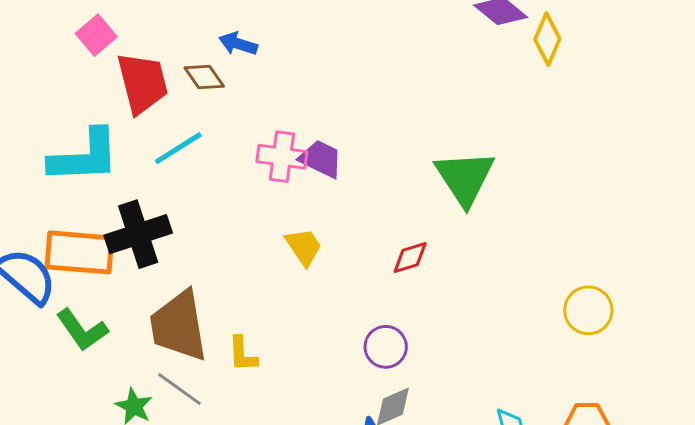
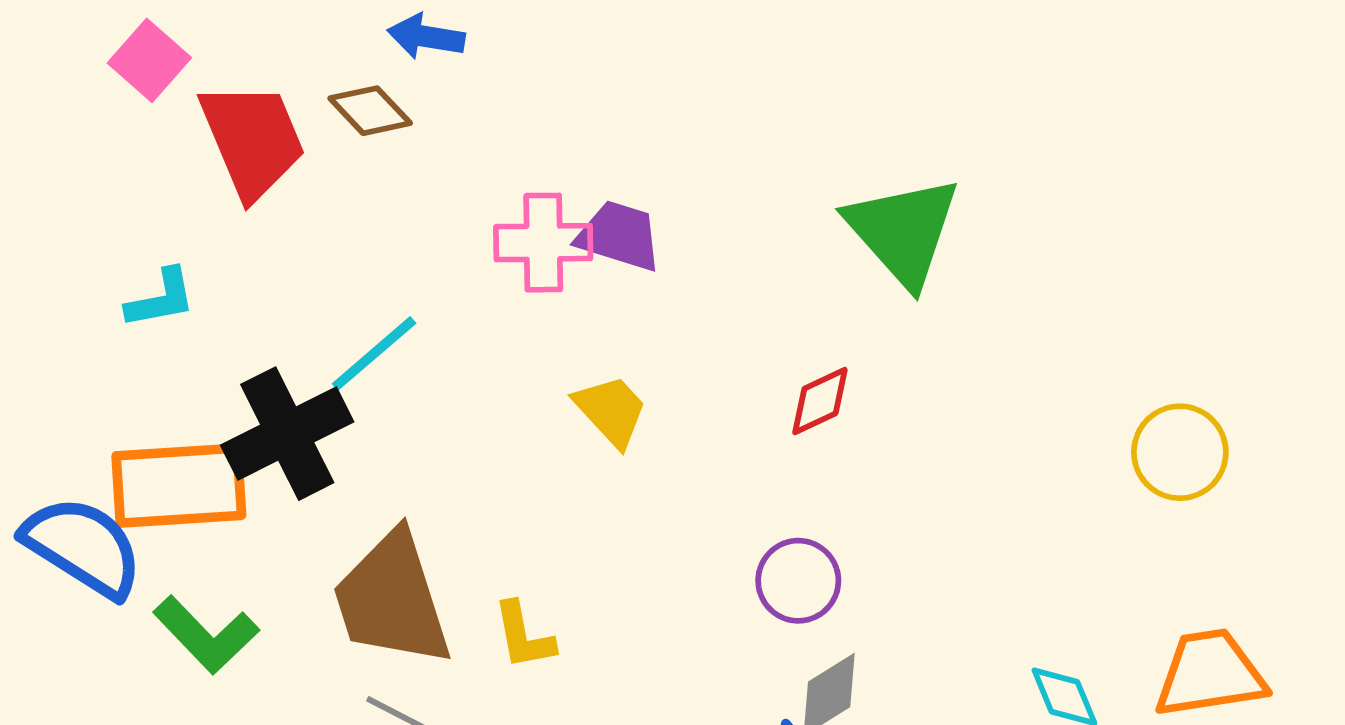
cyan line: (178, 148) -> (374, 353), moved
cyan L-shape: (84, 157) -> (161, 299), size x0.5

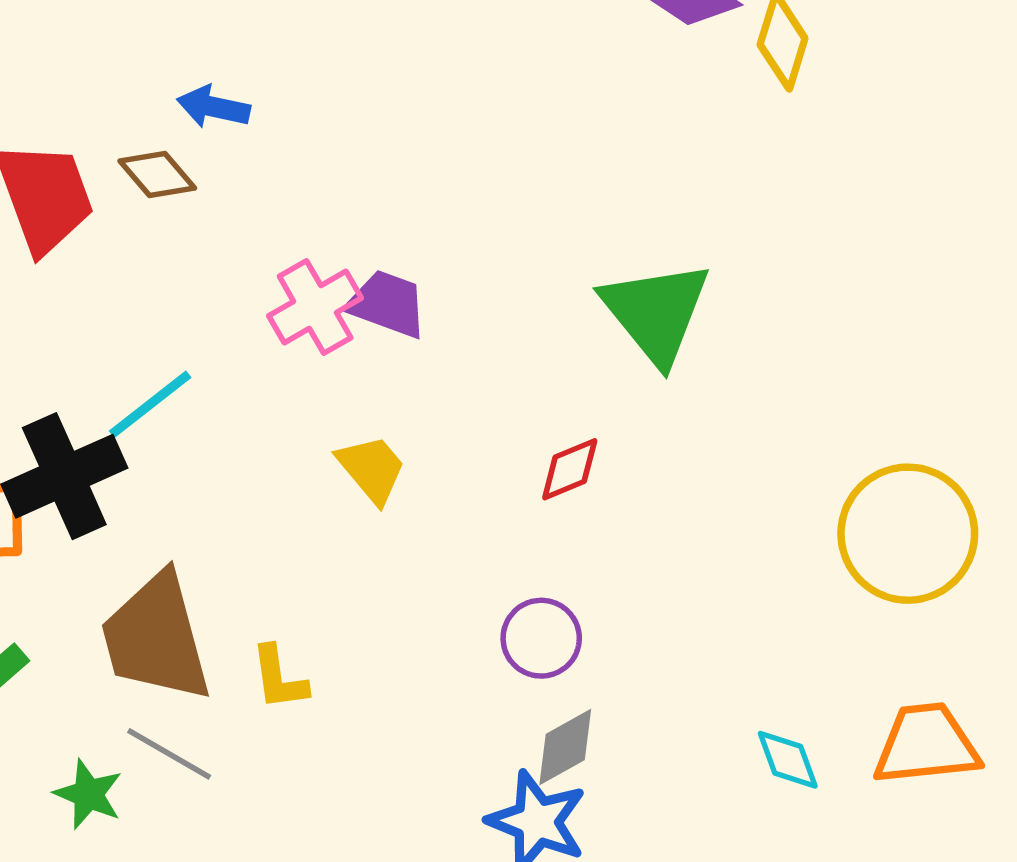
pink cross: (543, 243) -> (315, 307), turned -32
yellow circle: (1180, 452) -> (908, 534), size x1.5

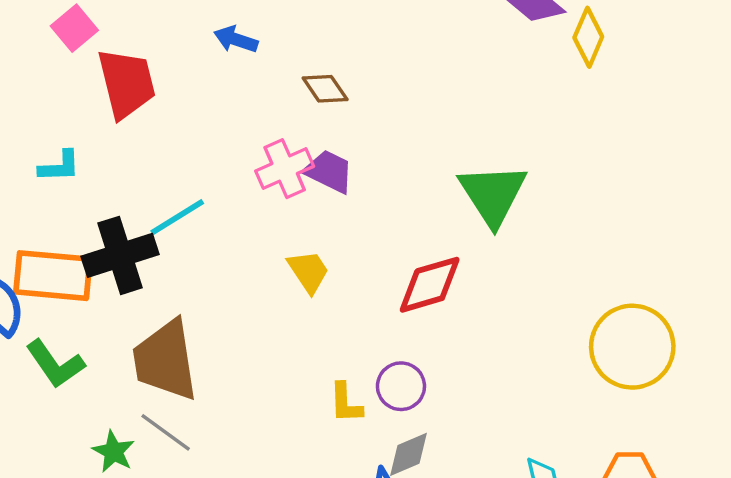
brown diamond: (157, 175) -> (325, 89), moved
red diamond: (570, 469) -> (430, 285), size x1.6
yellow L-shape: (279, 678) -> (346, 403), moved

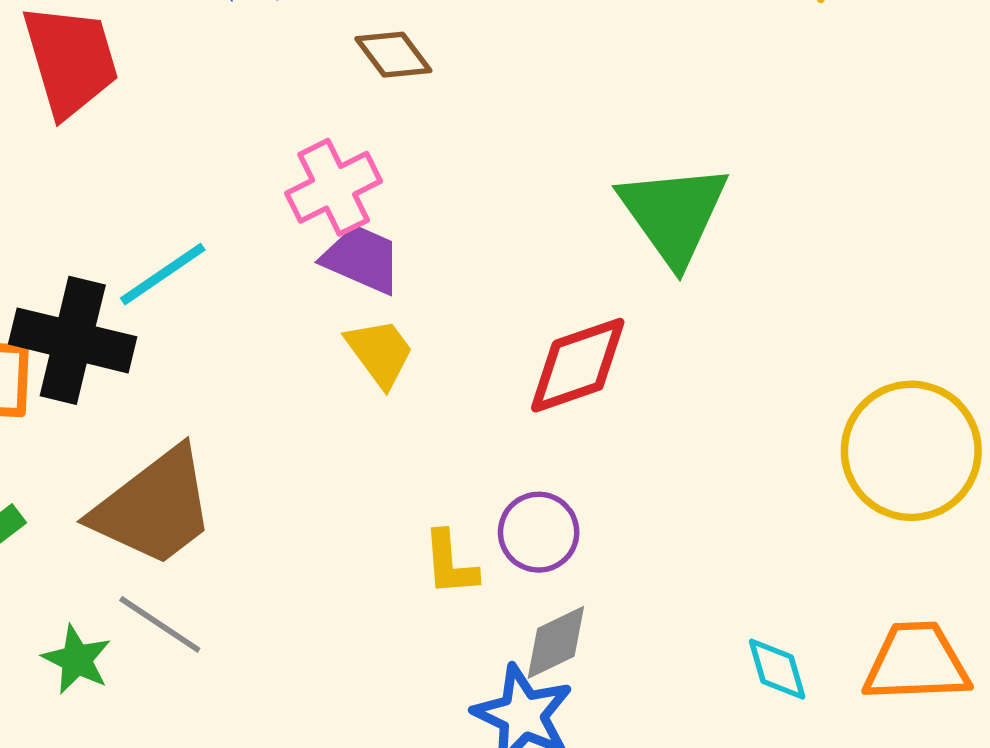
purple trapezoid: (329, 171) -> (362, 259), moved
black cross: (120, 255) -> (73, 340), turned 34
brown trapezoid: (165, 360) -> (154, 507), turned -116

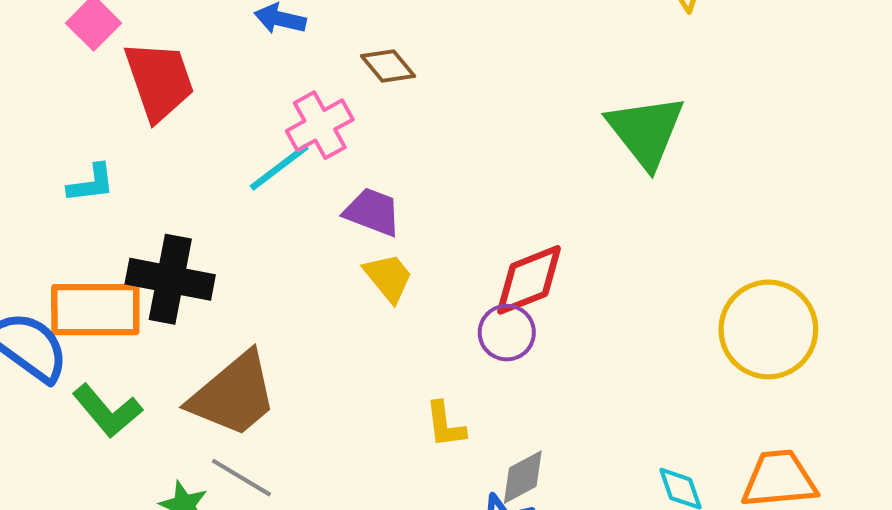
pink cross: (334, 187) -> (320, 125), moved
green triangle: (674, 214) -> (646, 131), moved
cyan line: (163, 274) -> (279, 167), moved
purple circle: (539, 532) -> (507, 333), moved

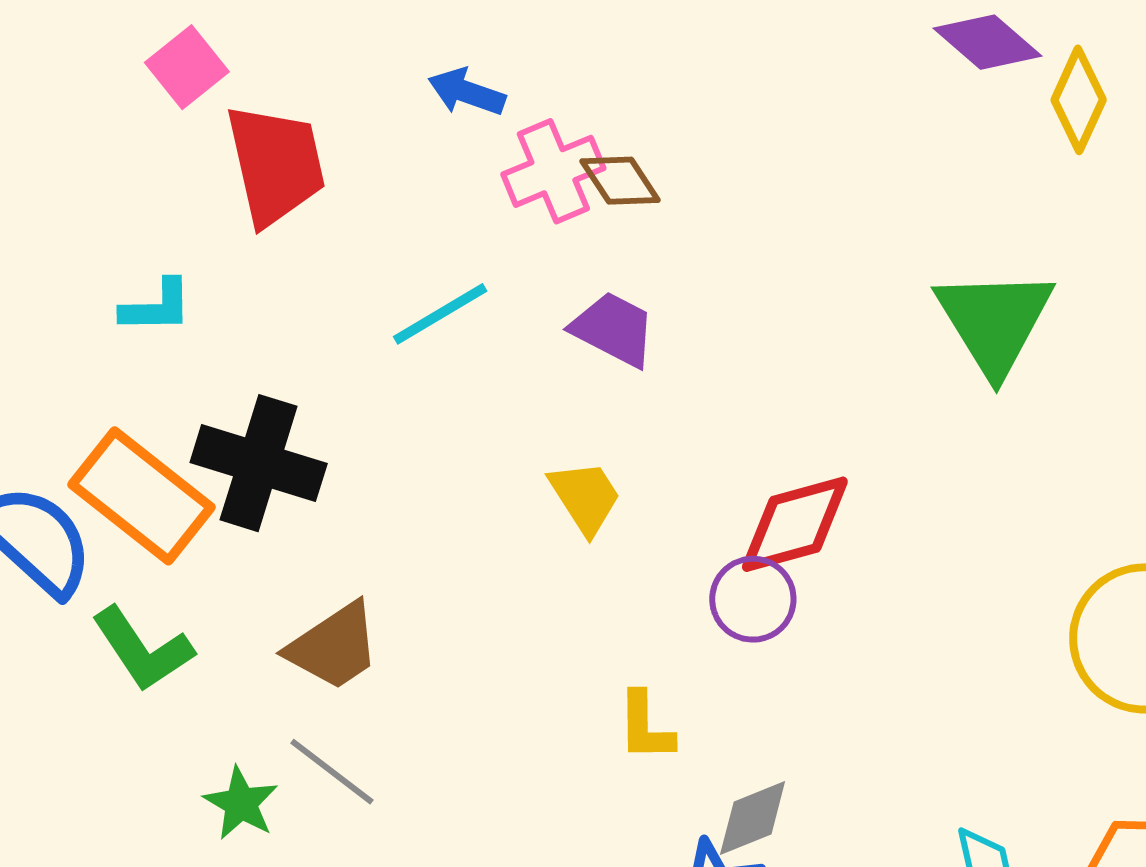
pink cross: (320, 125) -> (553, 171), moved
purple trapezoid: (372, 212) -> (614, 329), moved
orange rectangle: (95, 310) -> (142, 496), turned 32
brown trapezoid: (233, 395) -> (334, 646), size x0.7

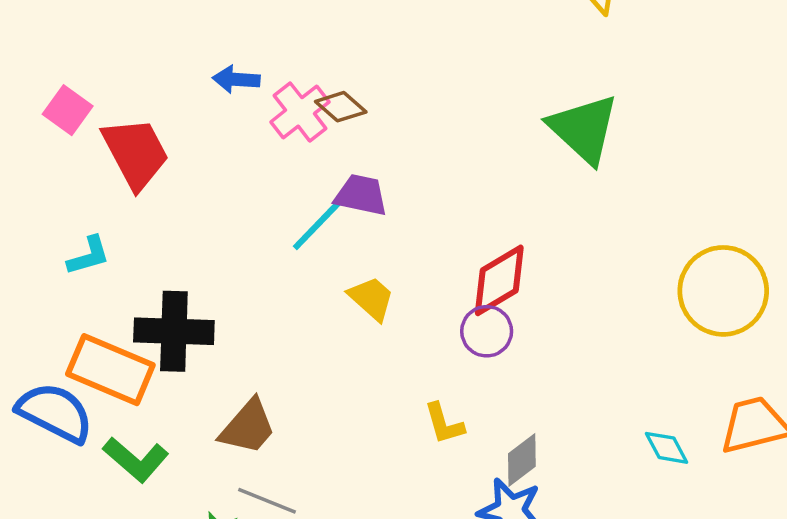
cyan line: (440, 314) -> (317, 225), moved

